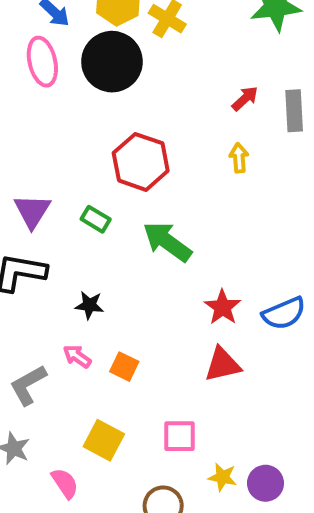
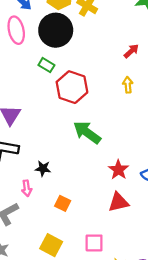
green rectangle: (96, 219) -> (46, 65), moved
pink arrow: (77, 356) -> (27, 188), moved, turned -133

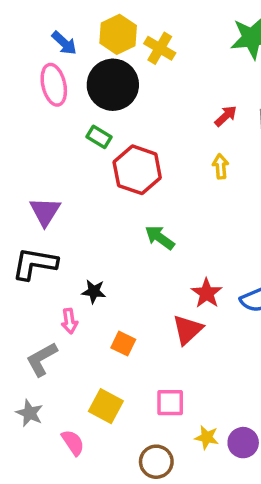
green arrow: (87, 132) -> (160, 238), size x0.7
red triangle: (118, 202) -> (188, 330), moved, turned -30

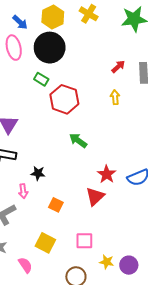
yellow cross: (160, 48) -> (89, 14), moved

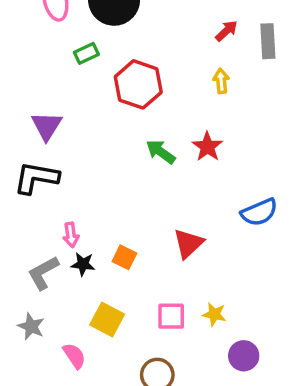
green rectangle: (41, 79) -> (86, 53), moved, turned -56
black star: (38, 173) -> (83, 264), moved
red star: (107, 174) -> (207, 147), moved
yellow star: (107, 262) -> (214, 314), moved

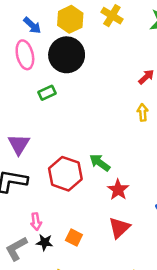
red hexagon: (138, 84) -> (65, 174), moved
red star: (207, 147) -> (118, 190), moved

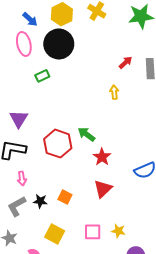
yellow arrow: (143, 112) -> (114, 92), moved
pink arrow: (36, 222) -> (22, 179), moved

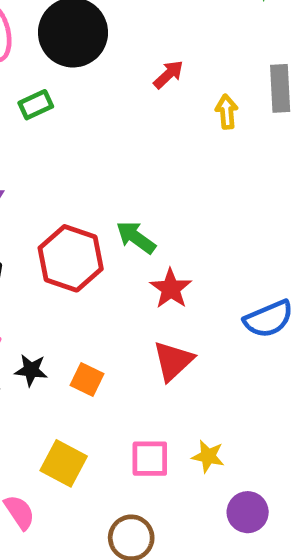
red arrow: (126, 62) -> (168, 74), moved
yellow arrow: (114, 92) -> (227, 112), moved
black star: (40, 201) -> (31, 370), moved

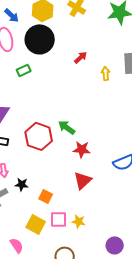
red star: (171, 289) -> (82, 149), turned -30
orange square: (87, 379) -> (46, 196), moved
yellow star: (208, 456) -> (79, 221), moved
pink square: (150, 459) -> (59, 219), moved

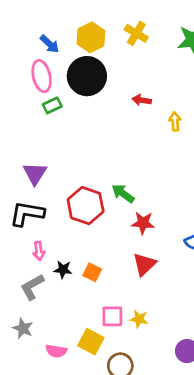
red arrow: (81, 57) -> (142, 100), turned -128
green rectangle: (24, 70) -> (52, 105), moved
orange square: (46, 196) -> (92, 272), moved
yellow square: (36, 224) -> (91, 342), moved
pink semicircle: (17, 245) -> (56, 351), turned 133

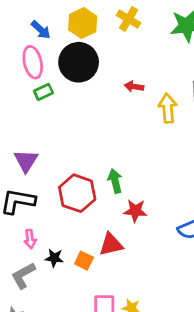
yellow arrow: (175, 121) -> (168, 108), size x1.5
green arrow: (123, 194) -> (115, 181), turned 40
red triangle: (144, 264) -> (111, 244), moved, turned 30

